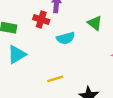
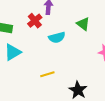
red cross: (41, 20) -> (35, 21), turned 32

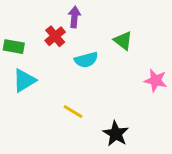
yellow line: (47, 74) -> (73, 112), turned 48

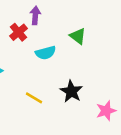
pink star: (156, 80) -> (106, 111), moved, turned -30
black star: (116, 134) -> (71, 91), moved

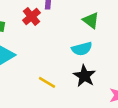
cyan semicircle: (46, 53) -> (82, 49), moved

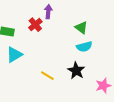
cyan semicircle: (82, 49) -> (84, 47), moved

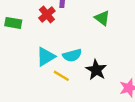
cyan semicircle: (84, 47) -> (72, 55), moved
cyan triangle: (14, 55) -> (46, 57), moved

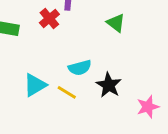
cyan triangle: (46, 57) -> (35, 85), moved

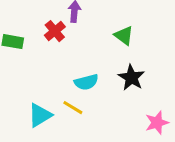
cyan triangle: (35, 85) -> (40, 115), moved
black star: (109, 85) -> (131, 78), moved

